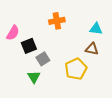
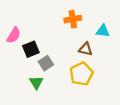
orange cross: (57, 21) -> (73, 19), moved
brown triangle: (92, 49) -> (86, 49), moved

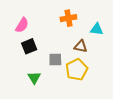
pink semicircle: (14, 35) -> (22, 25), moved
gray square: (46, 63) -> (55, 59), moved, turned 32

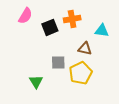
pink semicircle: (22, 25) -> (25, 16), moved
black square: (29, 46) -> (50, 27), moved

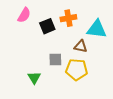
cyan triangle: (102, 31) -> (97, 29), size x1.5
yellow pentagon: (81, 73) -> (77, 70), turned 30

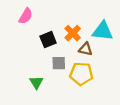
orange cross: (68, 18) -> (73, 33), moved, turned -35
black square: (47, 26) -> (48, 40), moved

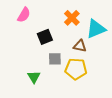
cyan triangle: (103, 31) -> (96, 29), turned -30
orange cross: (73, 33) -> (72, 18), moved

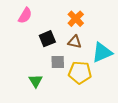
cyan triangle: (96, 29) -> (102, 52), moved
brown triangle: (80, 46) -> (75, 42), moved

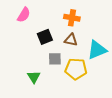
orange cross: (76, 19) -> (72, 18), turned -35

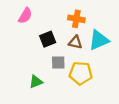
cyan triangle: (97, 50) -> (99, 40), moved
green triangle: (34, 77) -> (36, 82), turned 40

